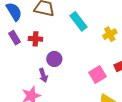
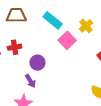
pink square: (98, 74) -> (67, 40), moved

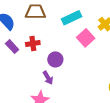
cyan rectangle: (53, 20) -> (72, 18), turned -66

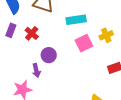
red cross: (33, 44) -> (32, 33), turned 32
purple rectangle: (12, 47) -> (11, 30), turned 48

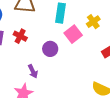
cyan rectangle: (76, 20) -> (61, 13), turned -60
purple circle: (49, 55) -> (50, 49), moved

